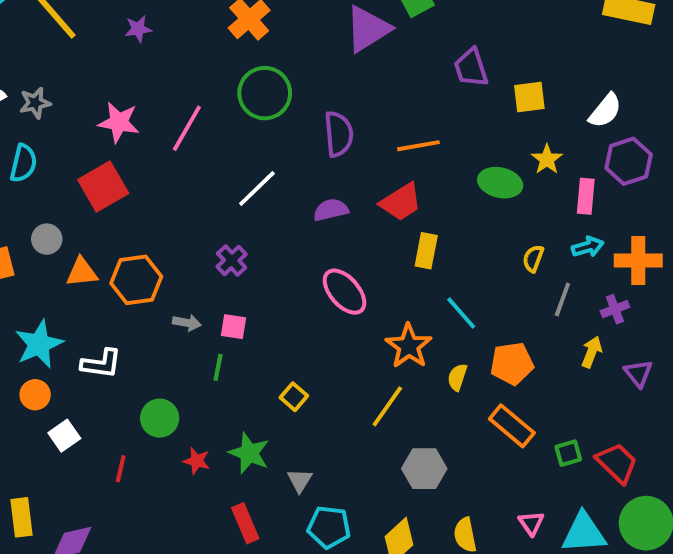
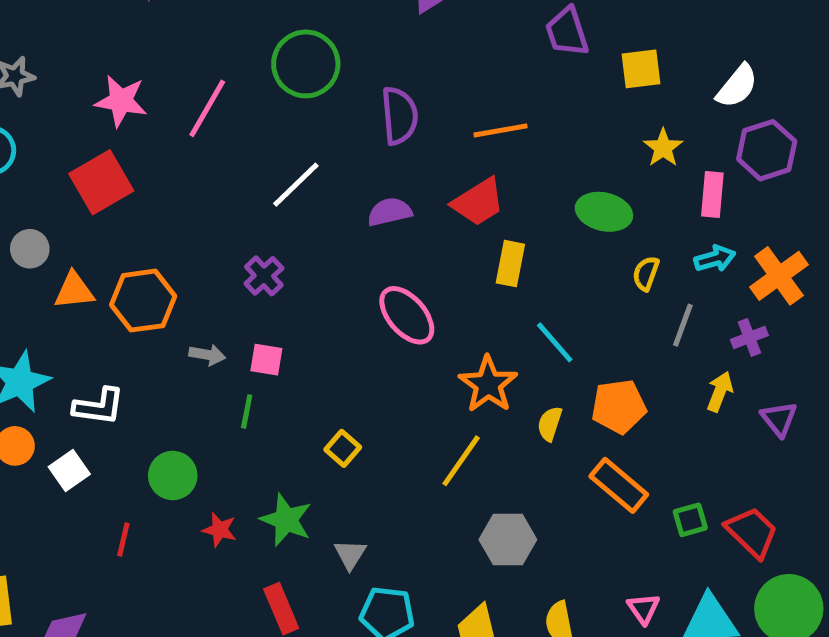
green ellipse: (500, 183) -> (604, 212), moved
orange cross: (638, 260) -> (779, 276), turned -36
white square: (64, 436) -> (69, 471), moved

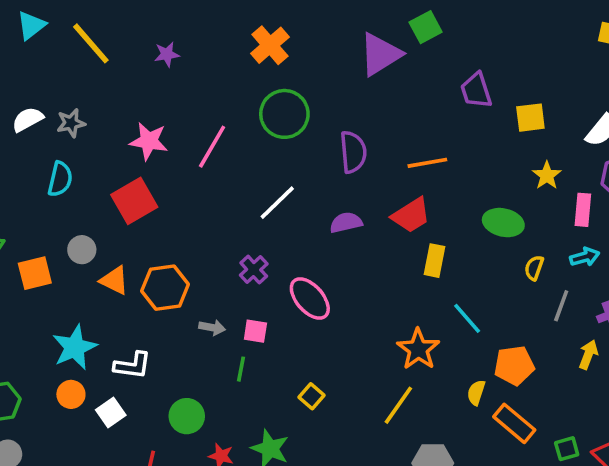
orange triangle: (74, 291) -> (114, 280), turned 32
pink ellipse: (407, 315) -> (310, 299), moved
yellow semicircle: (550, 424) -> (476, 393), moved

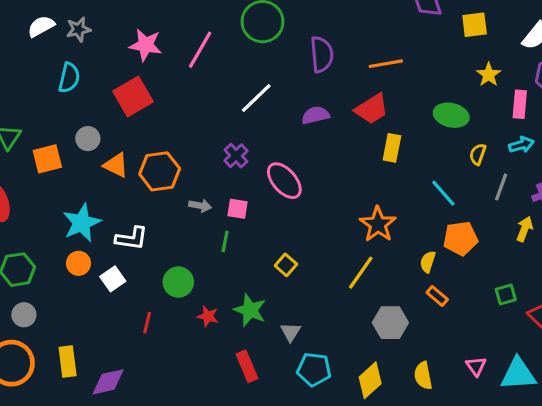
cyan line: (467, 318) -> (443, 193), moved
orange rectangle: (514, 423) -> (437, 296), moved, size x0.6
green square: (567, 449) -> (506, 295), moved

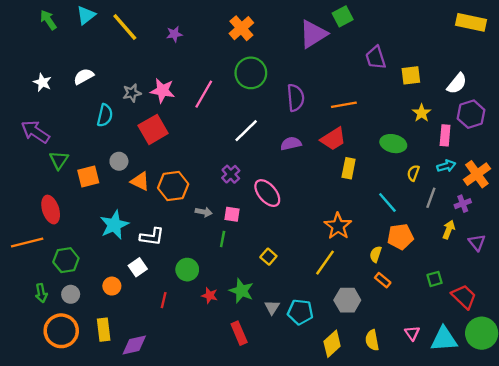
gray star: (78, 29) -> (132, 93), moved
orange circle: (78, 263) -> (112, 286), moved
cyan pentagon: (314, 369) -> (300, 312), moved

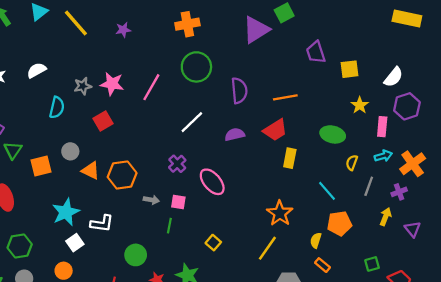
orange cross: (241, 28) -> (187, 24), turned 30
red square: (153, 129) -> (103, 121), size x0.7
white square: (138, 267) -> (75, 243), moved

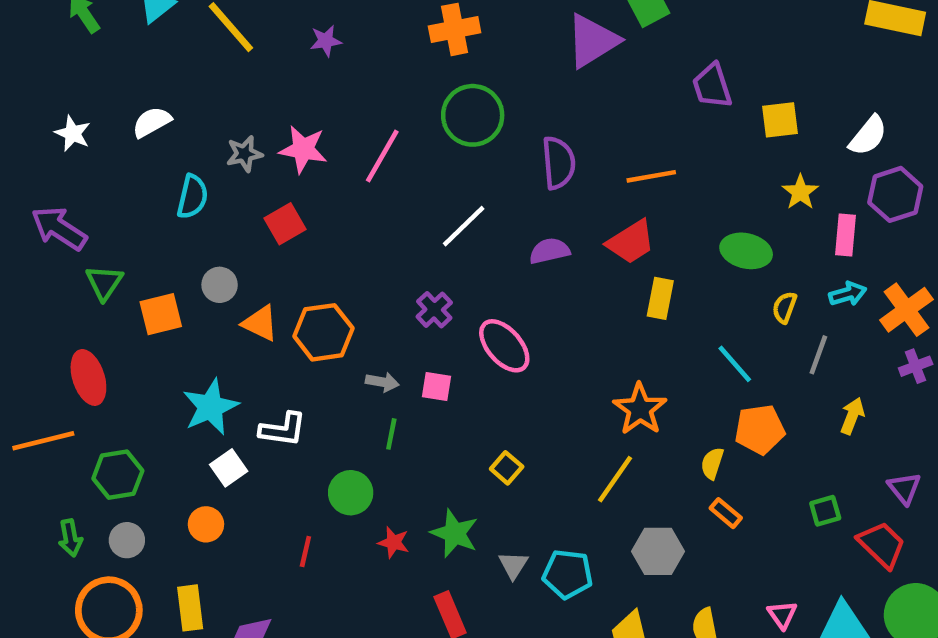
purple cross: (399, 192) -> (916, 366), moved
green line: (169, 226) -> (391, 434), moved
purple triangle: (413, 229) -> (904, 488), moved

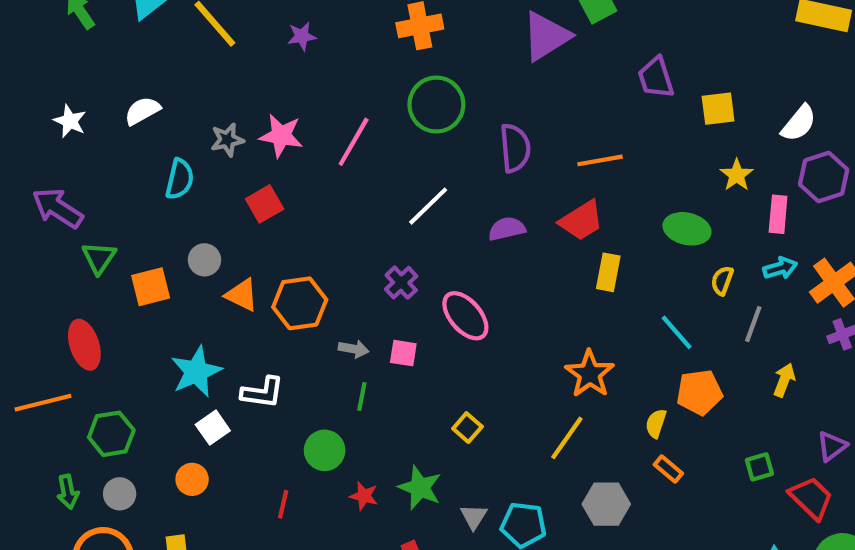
purple triangle: (904, 488) -> (832, 446), turned 32

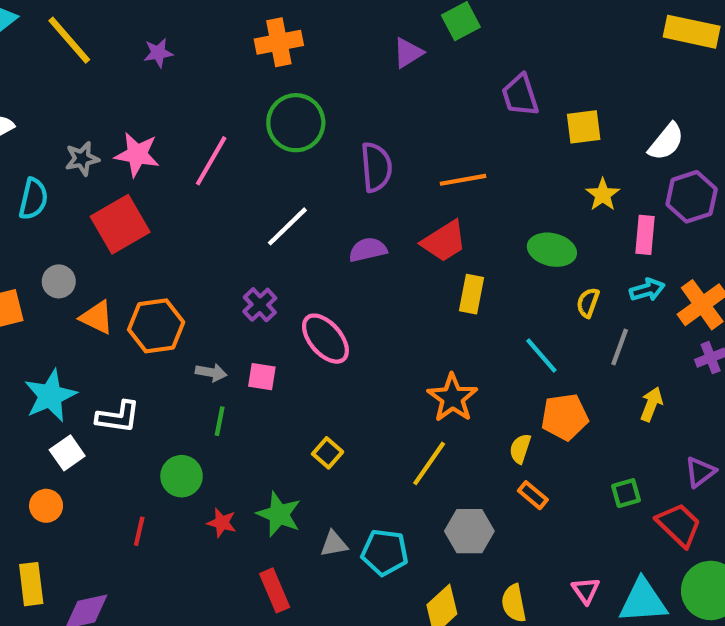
purple triangle: (546, 36) -> (408, 53), size x0.6
red square: (265, 204) -> (120, 224), size x1.5
gray triangle: (474, 517) -> (334, 544), turned 48

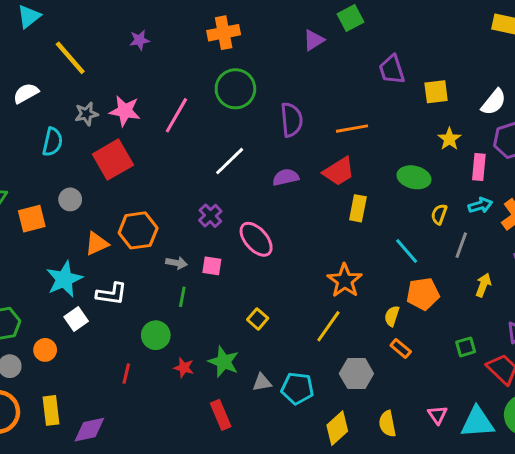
yellow line: (69, 40) -> (70, 58), moved
orange triangle: (97, 317) -> (97, 244), moved, turned -50
orange circle: (46, 506) -> (45, 350), moved

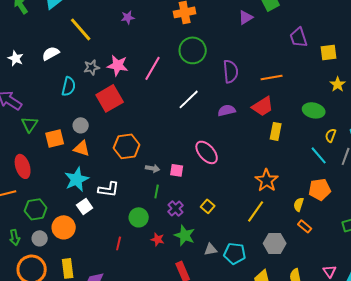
purple cross: (210, 216) -> (176, 208), moved
orange triangle: (97, 244) -> (82, 148), moved, turned 42
cyan line: (407, 251) -> (319, 155), moved
orange circle: (45, 350) -> (64, 227), size x1.5

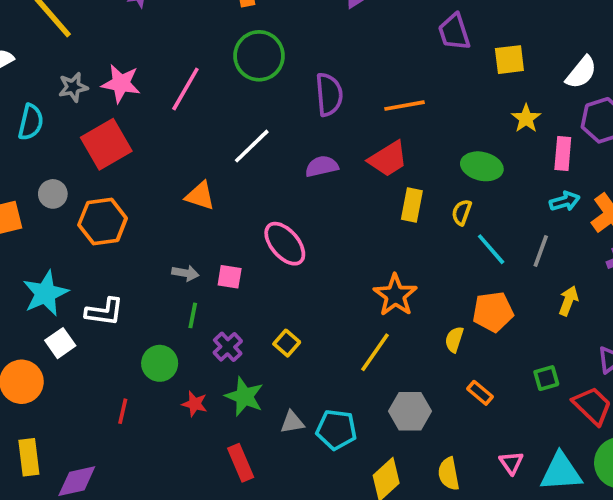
yellow semicircle: (331, 135) -> (462, 212), moved
orange hexagon: (127, 146) -> (103, 222), moved
orange triangle: (82, 148) -> (200, 196), moved
orange rectangle: (305, 226) -> (480, 393), moved

